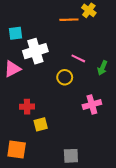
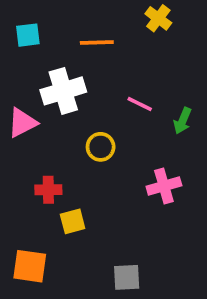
orange line: (69, 20) -> (97, 42), moved
cyan square: (16, 33) -> (28, 35), moved
yellow circle: (65, 77) -> (101, 147), moved

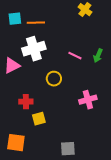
orange line: (97, 42) -> (36, 23), moved
green arrow: (183, 121) -> (98, 56), moved

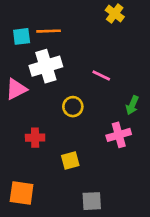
cyan square: (15, 19) -> (22, 36), moved
green arrow: (98, 56) -> (132, 105), moved
yellow square: (39, 119) -> (70, 161), moved

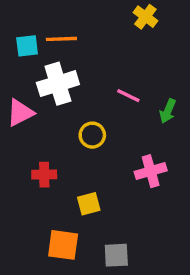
green arrow: (132, 105) -> (168, 111), moved
orange square: (22, 193) -> (63, 245), moved

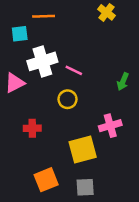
orange line: (61, 39) -> (44, 16), moved
pink line: (128, 96) -> (74, 70), moved
yellow square: (89, 204) -> (83, 150), moved, size x1.6
orange square: (63, 245) -> (46, 180), turned -30

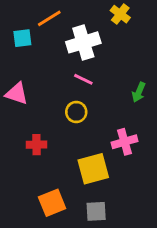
orange line: (44, 16) -> (49, 18), turned -30
white cross: (42, 61) -> (83, 42), moved
pink triangle: (15, 83) -> (17, 94), turned 45

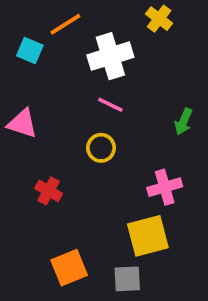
cyan square: (22, 38) -> (30, 50), turned 30
red cross: (37, 145) -> (49, 191), turned 30
yellow square: (93, 169) -> (148, 236), moved

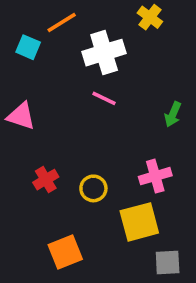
yellow circle: (101, 148) -> (93, 188), moved
red cross: (49, 191) -> (46, 180), turned 30
gray square: (127, 279) -> (168, 263), moved

